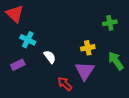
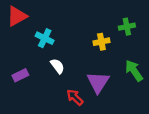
red triangle: (15, 14) -> (17, 16), turned 48
cyan cross: (28, 40) -> (45, 38), moved
yellow cross: (88, 48) -> (101, 42), moved

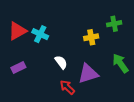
red triangle: (17, 16) -> (17, 31), moved
white semicircle: (57, 66) -> (61, 62), moved
purple triangle: (98, 82) -> (88, 74), turned 40

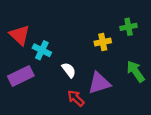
red triangle: (17, 31) -> (20, 35), turned -48
cyan cross: (40, 34) -> (42, 50), moved
purple rectangle: (18, 67) -> (21, 76), size x1.5

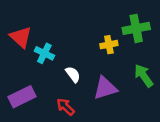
green cross: (129, 27) -> (136, 28), size x1.5
purple rectangle: (21, 76) -> (22, 97), moved
red arrow: (76, 98) -> (65, 107), moved

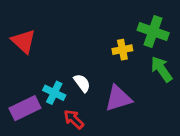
green cross: (136, 28) -> (153, 31), turned 30
cyan cross: (44, 53) -> (54, 93), moved
green arrow: (144, 76) -> (161, 69), moved

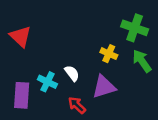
yellow cross: (122, 50) -> (109, 54), moved, turned 35
purple rectangle: (25, 108) -> (22, 95), turned -60
red arrow: (74, 119) -> (77, 105), moved

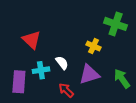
red triangle: (20, 36) -> (32, 40), moved
green arrow: (142, 61) -> (122, 79), moved
cyan cross: (47, 82) -> (41, 70), turned -35

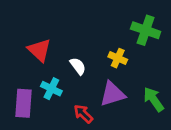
white semicircle: (62, 63) -> (78, 66), moved
cyan cross: (41, 70) -> (51, 89), turned 35

